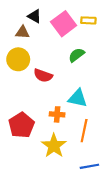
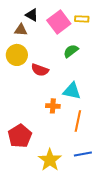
red pentagon: (21, 125) -> (20, 136), moved
yellow star: (54, 146) -> (50, 160), moved

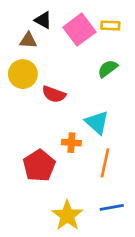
green semicircle: (71, 51) -> (108, 69), moved
cyan triangle: (72, 91) -> (97, 123), turned 30
red pentagon: (20, 136) -> (39, 166), moved

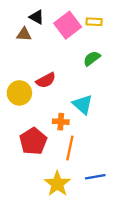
yellow circle: (23, 74) -> (19, 93), moved
red semicircle: (54, 94) -> (46, 80), turned -48
orange line: (105, 163) -> (70, 148), moved

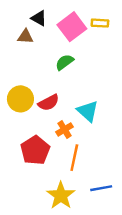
green semicircle: (92, 58) -> (64, 62), moved
red semicircle: (46, 80) -> (49, 103), moved
orange cross: (61, 122) -> (64, 129), turned -35

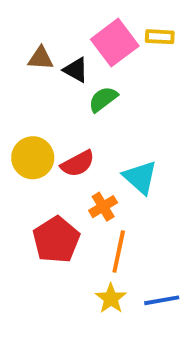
black triangle: (39, 18) -> (76, 70), moved
yellow star: (61, 196) -> (111, 298), moved, size x0.7

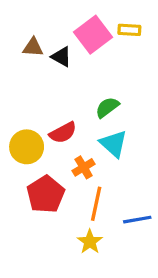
green semicircle: (103, 99) -> (107, 107), moved
yellow circle: (33, 158) -> (27, 147), moved
blue line: (162, 300) -> (137, 220), moved

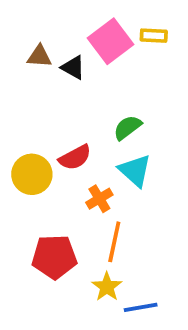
red pentagon: (46, 194) -> (54, 257), moved, turned 30
blue line: (137, 220) -> (141, 307), moved

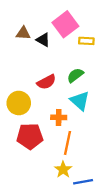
yellow rectangle: (154, 36) -> (86, 41), moved
red semicircle: (75, 157) -> (46, 82), moved
orange cross: (99, 199) -> (59, 117), turned 32
red pentagon: (54, 257) -> (30, 136), moved

